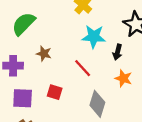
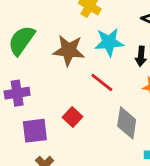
brown star: (44, 54) -> (69, 50), moved, size x1.6
red square: (55, 92) -> (73, 117), turned 35

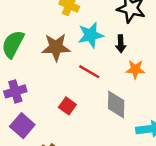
purple square: (35, 131) -> (22, 126), moved, turned -35

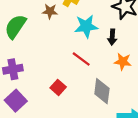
brown star: (56, 47) -> (50, 11), moved, size x0.6

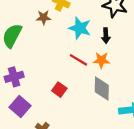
cyan star: (86, 26) -> (80, 28), turned 30
orange star: (123, 62) -> (101, 60), moved

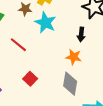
cyan star: (80, 28) -> (45, 23), moved
red line: (78, 60) -> (18, 45), moved

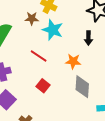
red line: (18, 45) -> (39, 56), moved
orange star: (74, 57) -> (73, 61), moved

